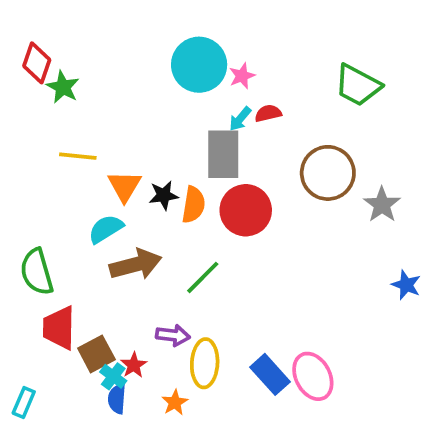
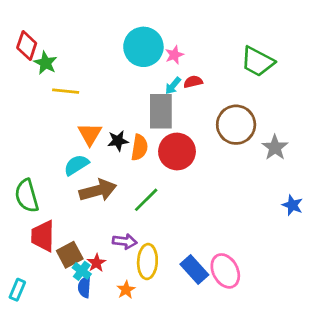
yellow line: (78, 156) -> (66, 91), moved

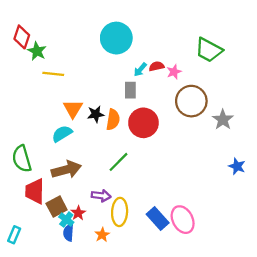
pink star: (174, 55) -> (174, 72), moved
gray rectangle: (161, 111) -> (130, 90), size x0.6
brown arrow: (98, 190) -> (66, 170), moved

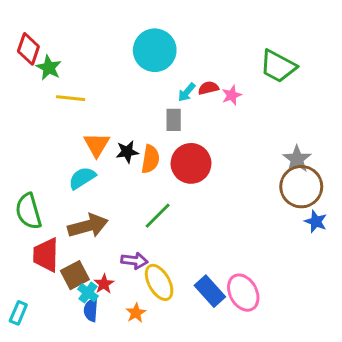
brown circle: (191, 101) -> (301, 187), moved
yellow ellipse: (120, 212) -> (159, 282), turned -32

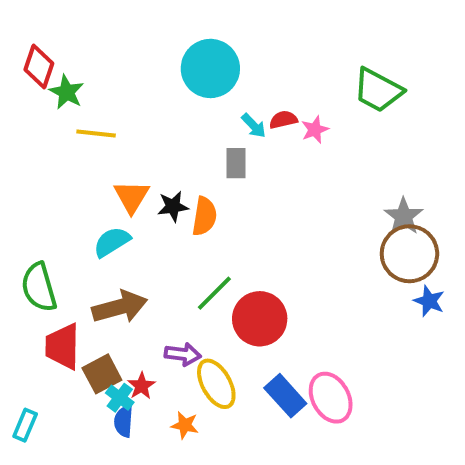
cyan arrow: (187, 92) -> (254, 126), turned -84
red circle: (191, 163) -> (260, 319), moved
orange star: (136, 313) -> (185, 425), turned -30

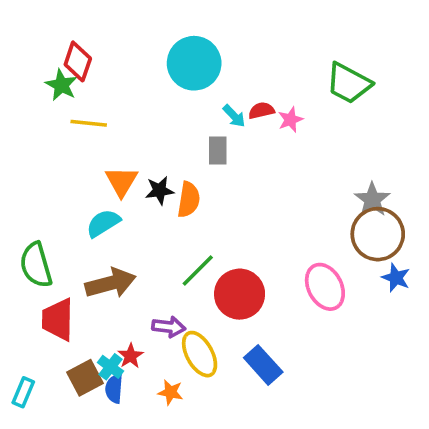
red diamond: (39, 67) -> (78, 61), moved
brown square: (102, 374) -> (85, 378), moved
pink ellipse: (331, 398) -> (325, 287), moved

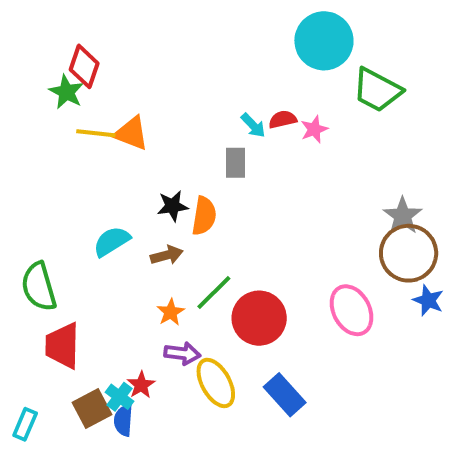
cyan circle: (194, 63) -> (324, 41), moved
orange triangle: (121, 181) -> (131, 133), moved, turned -40
brown arrow: (110, 283) -> (167, 255), moved, size x0.6
orange star: (170, 392) -> (171, 312), moved, turned 30

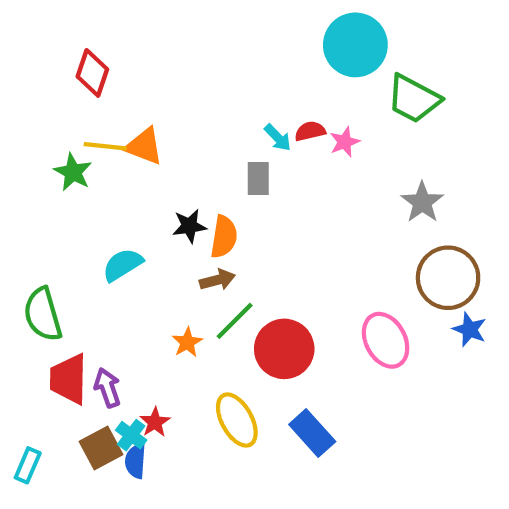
green star: (66, 92) -> (73, 172), moved
gray star: (403, 216) -> (422, 202), moved
brown arrow: (167, 255) -> (217, 280), moved
purple arrow: (182, 353) -> (107, 388), moved, turned -116

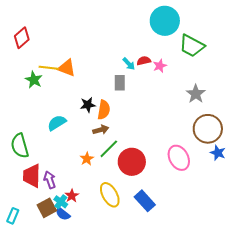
red diamond: (92, 73) -> (22, 38), moved, turned 30
blue semicircle: (135, 461) -> (63, 214), turned -56

